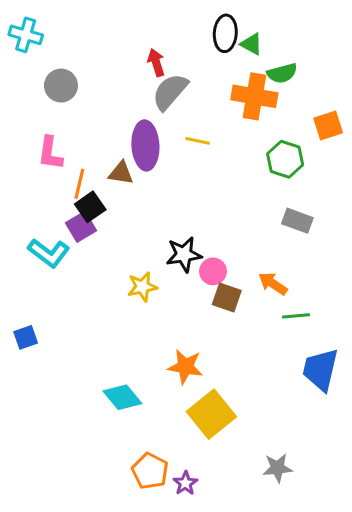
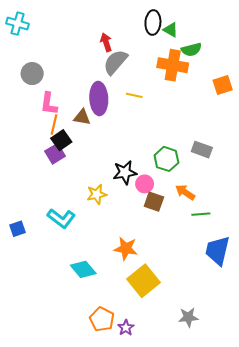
gray circle: (61, 86) -> (32, 74), moved
pink L-shape: (50, 153) -> (49, 104), moved
green hexagon: (285, 159) -> (166, 159), moved
cyan L-shape: (49, 253) -> (61, 218), moved

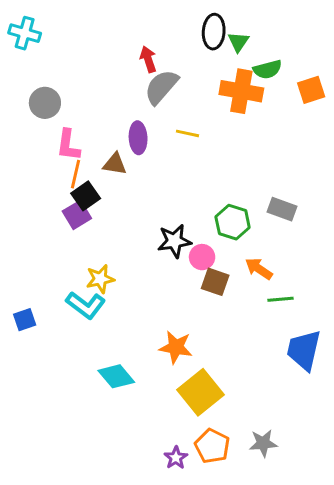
green triangle: (171, 30) -> (238, 42), turned 35
orange square: (223, 85) -> (311, 90), moved
purple ellipse: (99, 99) -> (138, 138), size x0.7
yellow star: (97, 194) -> (100, 279), moved
orange pentagon: (102, 319) -> (212, 446), moved

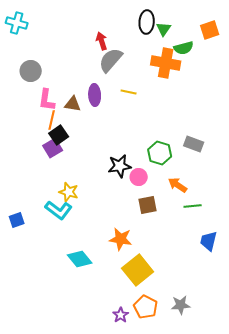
orange square: (311, 90) -> (210, 30), moved
brown triangle: (115, 164) -> (73, 104), moved
yellow star: (100, 279) -> (69, 192), turned 30
brown square: (215, 282) -> (148, 205), moved, turned -30
blue trapezoid: (304, 350) -> (209, 241), size x0.7

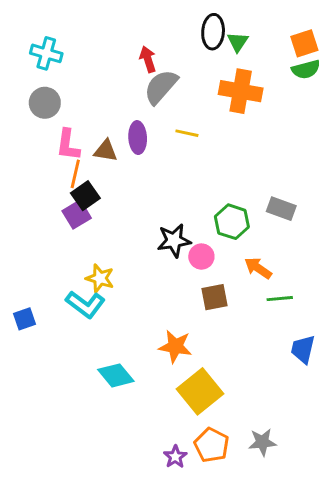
cyan cross: (17, 23) -> (46, 53), moved
green semicircle: (184, 48) -> (306, 69), moved

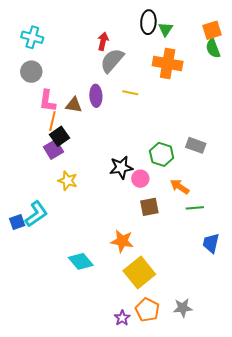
red arrow: (148, 59) -> (103, 41), turned 30
green semicircle: (306, 69) -> (213, 48), turned 84
yellow star: (100, 278) -> (68, 181), moved
cyan L-shape: (85, 304) -> (36, 214), moved, turned -72

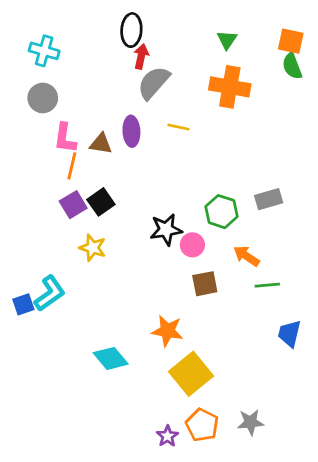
black ellipse: (148, 22) -> (131, 30), moved
orange square: (212, 30) -> (291, 41), turned 30
black square: (60, 136) -> (101, 202), moved
gray rectangle: (196, 145) -> (269, 199), turned -36

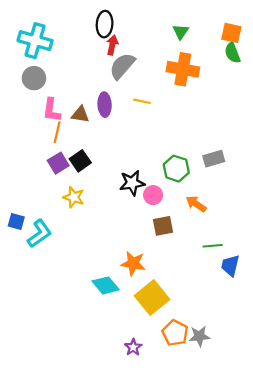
cyan cross: (44, 51) -> (35, 41), size x1.4
green line: (267, 285) -> (213, 246), moved
blue square: (23, 304) -> (16, 221), moved, turned 35
cyan diamond: (111, 358) -> (106, 285), moved
orange pentagon: (202, 425) -> (175, 333), moved

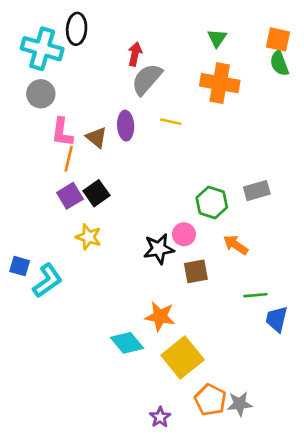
black ellipse: (105, 24) -> (77, 29), moved
brown triangle: (80, 115) -> (96, 138), turned 30
black star: (132, 183) -> (159, 249), moved

